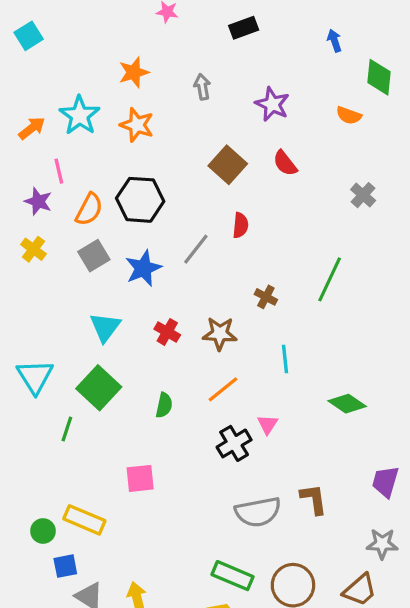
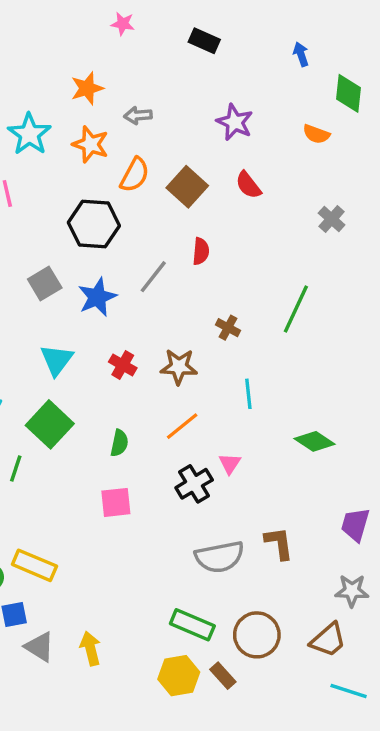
black rectangle: (244, 28) -> (204, 41), turned 44
gray arrow: (202, 87) -> (138, 115), moved, turned -85
orange semicircle: (89, 209) -> (135, 175), moved
pink square: (140, 478) -> (116, 502), moved

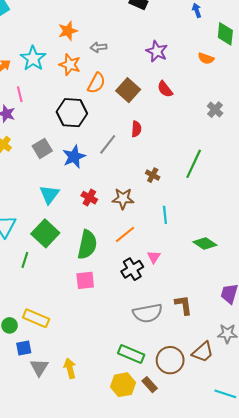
green semicircle: (119, 443) -> (87, 245), size x1.8
brown trapezoid: (328, 640) -> (203, 352), moved
gray triangle: (40, 647) -> (39, 367), turned 30

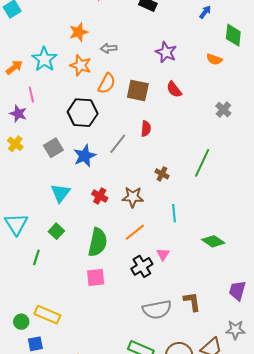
blue arrow: (197, 10) -> (205, 12), turned 56
brown square: (128, 90) -> (138, 90), turned -30
green square: (45, 233) -> (56, 231), size x0.6

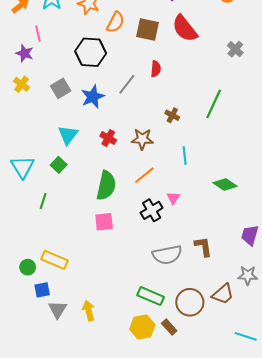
red semicircle: (174, 89) -> (185, 28), size x1.6
green square: (56, 231) -> (59, 165), moved

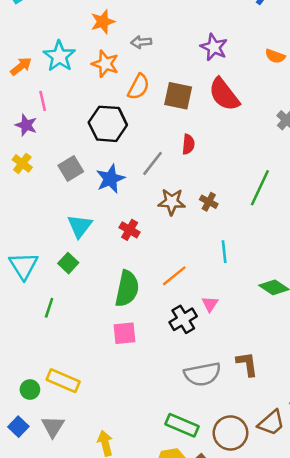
brown star: (142, 139) -> (172, 202), moved
blue square: (42, 290) -> (18, 427), moved, turned -35
gray triangle: (58, 310) -> (53, 427), moved

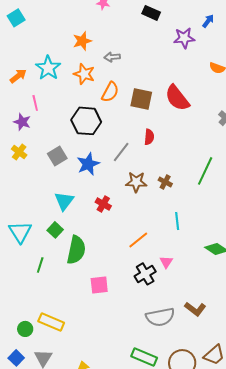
purple star: (214, 47) -> (184, 38), moved, turned -30
green semicircle: (127, 289) -> (76, 250), moved
brown L-shape: (247, 364) -> (195, 309), turned 135

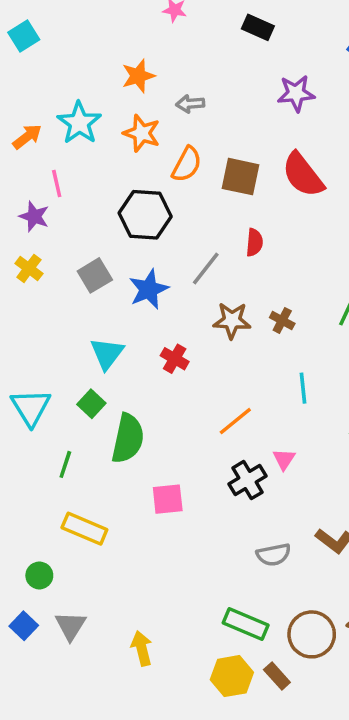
purple star: (184, 38) -> (296, 93), moved
gray semicircle: (160, 317) -> (273, 555), size x0.7
yellow rectangle: (51, 322) -> (84, 529), moved

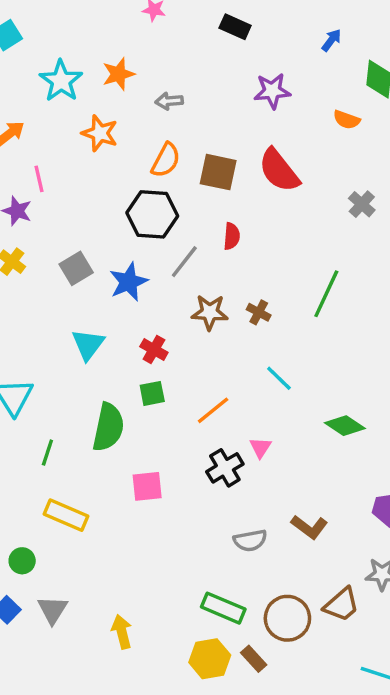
cyan star: (79, 123) -> (61, 81), moved
orange star: (142, 133) -> (100, 133), moved
black hexagon: (145, 215) -> (152, 214), moved
cyan line: (303, 388) -> (279, 378), turned -40
green square: (91, 404) -> (152, 393), moved, turned 36

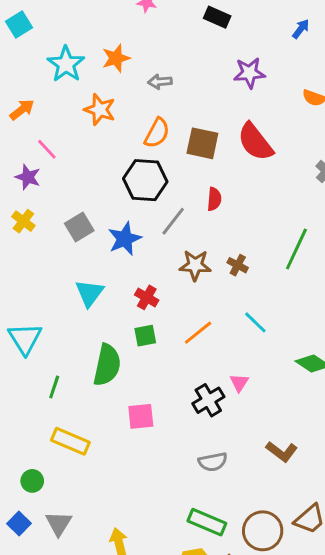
pink line: (39, 179) -> (47, 149), turned -30
orange line: (213, 410) -> (198, 333), moved
gray semicircle: (250, 540) -> (213, 462), moved

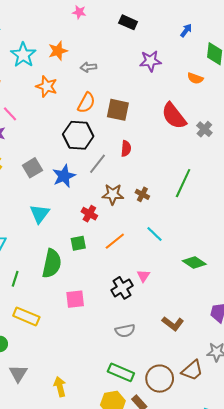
red semicircle: (255, 142) -> (174, 116), moved
red cross: (147, 297) -> (89, 214), moved

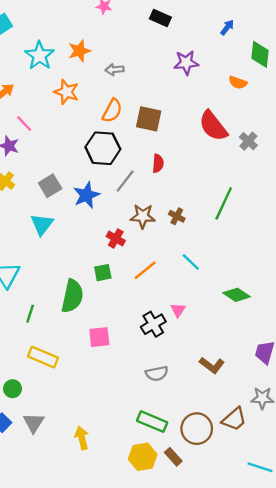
cyan triangle: (40, 214) -> (42, 224), moved

